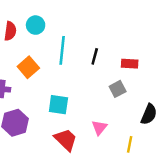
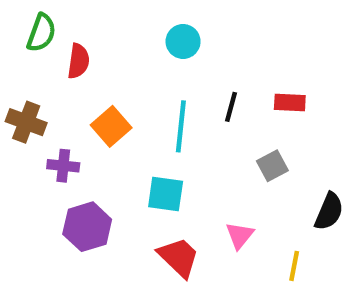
cyan circle: (36, 25) -> (183, 41), moved
cyan line: (62, 50) -> (181, 126), moved
red rectangle: (130, 64) -> (290, 103), moved

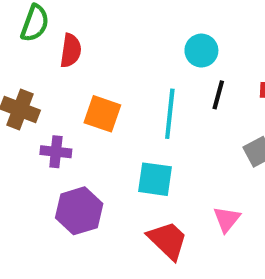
cyan circle: (183, 41) -> (201, 51), moved
orange square: (111, 126) -> (102, 114), turned -30

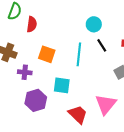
black line: (218, 95) -> (102, 45), turned -48
cyan square: (155, 179) -> (62, 85), moved
pink triangle: (227, 219) -> (106, 104), size x1.6

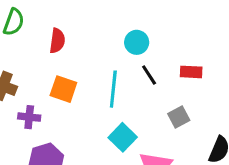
red semicircle: (32, 24) -> (57, 41), moved
cyan square: (62, 85) -> (123, 137), moved, turned 36

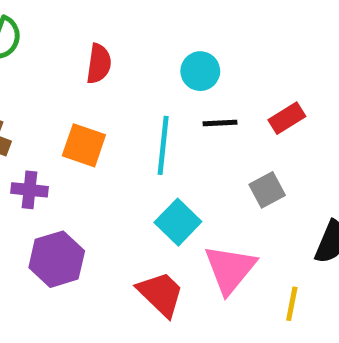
red semicircle: (57, 41) -> (99, 64), moved
red rectangle: (191, 72) -> (287, 118), turned -35
black line: (149, 75) -> (220, 123), turned -60

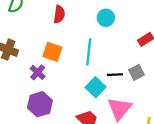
black line: (220, 123) -> (115, 75), moved
purple cross: (29, 190) -> (38, 72), moved, turned 35

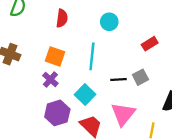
purple cross: (38, 72) -> (50, 79), moved
cyan square: (96, 87) -> (85, 94), moved
purple hexagon: (40, 104) -> (57, 113), moved

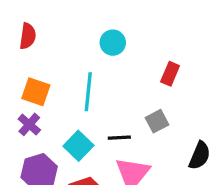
red semicircle: (62, 18) -> (28, 36), moved
red rectangle: (150, 44) -> (170, 74), turned -35
black line: (118, 79) -> (119, 138), moved

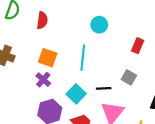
gray square: (157, 121) -> (129, 77), turned -32

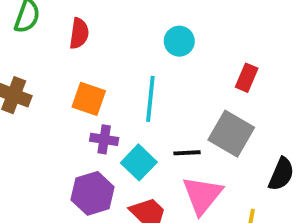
gray square: (129, 77) -> (231, 134), size x1.6
purple cross: (43, 80) -> (104, 139), moved, turned -32

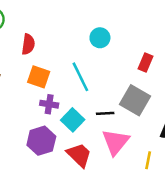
red semicircle: (79, 33) -> (28, 44), moved
cyan line: (150, 99) -> (80, 77), turned -32

